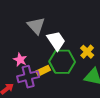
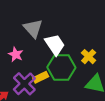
pink star: (20, 60) -> (16, 54), moved
purple cross: (28, 77) -> (24, 84), turned -30

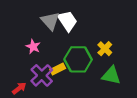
white trapezoid: (55, 45) -> (67, 21), moved

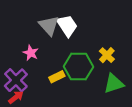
purple cross: (42, 75) -> (16, 80), moved
green triangle: (111, 75) -> (114, 84), turned -30

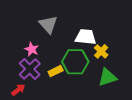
white trapezoid: (67, 26) -> (86, 37), moved, turned -50
purple cross: (16, 80) -> (30, 69), moved

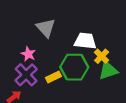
green triangle: (107, 77) -> (108, 70), moved

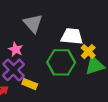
yellow rectangle: (53, 77) -> (30, 84), moved, turned 48

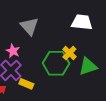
white trapezoid: (72, 36) -> (82, 22), moved
yellow cross: (88, 52) -> (69, 53), moved

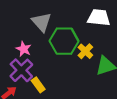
green hexagon: (56, 63) -> (64, 41), moved
yellow rectangle: (26, 84) -> (38, 85), turned 32

